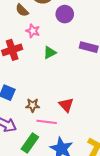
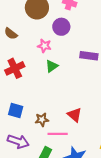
brown semicircle: (22, 10) -> (11, 34), moved
pink star: (33, 31) -> (44, 46), moved

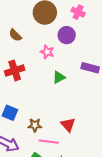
green triangle: (52, 66) -> (59, 77), moved

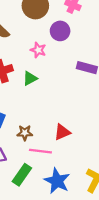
green triangle: (59, 77) -> (30, 78), moved
red triangle: (68, 125) -> (62, 132), turned 49

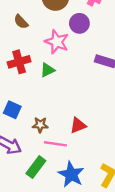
pink star: (38, 50) -> (57, 42), size x1.5

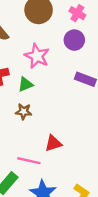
purple circle: (79, 23) -> (74, 40), moved
brown star: (40, 125) -> (24, 111), moved

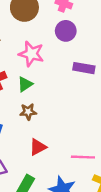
red triangle: (53, 143) -> (38, 147), moved
pink line: (29, 161) -> (83, 157), moved

